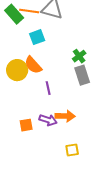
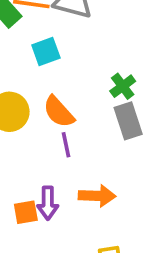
orange semicircle: (33, 65) -> (59, 112), moved
purple arrow: (48, 120) -> (48, 203), moved, turned 72

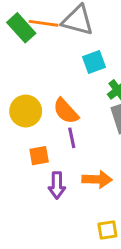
cyan square: (46, 52) -> (94, 62), moved
orange square: (26, 212) -> (39, 156), moved

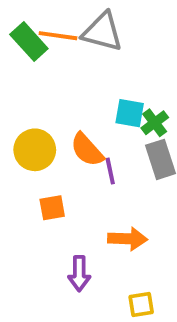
cyan square: (94, 62) -> (130, 113), moved, turned 30
purple line: (72, 138) -> (110, 171), moved
purple arrow: (57, 185) -> (79, 274), moved

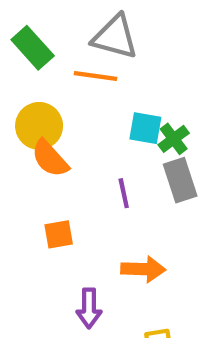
orange line: (58, 36) -> (95, 76), moved
yellow circle: (35, 150) -> (39, 126), moved
orange semicircle: (87, 150) -> (50, 158), moved

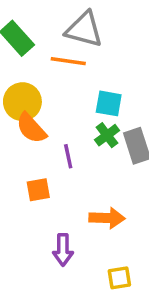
green cross: (174, 139) -> (107, 135), moved
purple line: (124, 193) -> (68, 156), moved

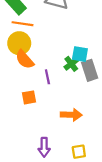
orange line: (68, 61) -> (22, 24), moved
cyan square: (109, 103) -> (80, 54), moved
purple arrow: (63, 250) -> (44, 147), moved

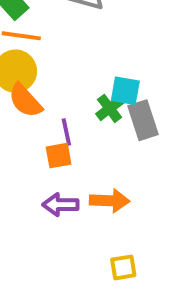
orange square: (29, 97) -> (59, 156), moved
purple arrow: (44, 147) -> (61, 205), moved, turned 90

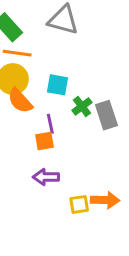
cyan square: (125, 91) -> (57, 85), moved
orange arrow: (110, 201) -> (105, 200), moved
yellow square: (123, 267) -> (79, 204), moved

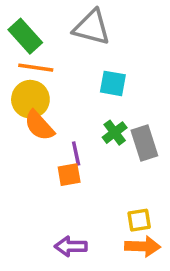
cyan square: (57, 85) -> (113, 83), moved
purple arrow: (46, 177) -> (71, 246), moved
yellow square: (79, 204) -> (139, 220), moved

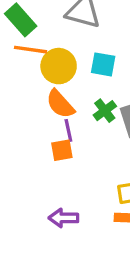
yellow circle: (30, 99) -> (59, 66), moved
orange semicircle: (39, 126) -> (60, 104), moved

